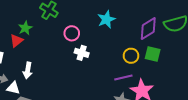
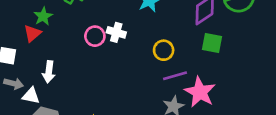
pink circle: (72, 33) -> (95, 36), moved
white cross: (82, 53) -> (116, 32), moved
yellow circle: (131, 56) -> (164, 50), moved

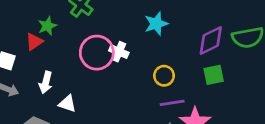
pink circle: (95, 36) -> (97, 53), size x1.6
green square: (212, 43) -> (214, 75), turned -30
white triangle: (31, 96) -> (67, 104), moved

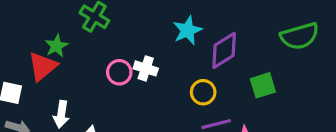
purple diamond: (211, 41) -> (224, 50), moved
red triangle: (34, 42) -> (43, 66), size x1.4
pink circle: (97, 53) -> (119, 72), size x0.6

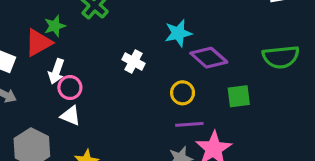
purple diamond: (224, 50) -> (209, 58), turned 63
pink circle: (119, 72) -> (70, 88), moved
white arrow: (61, 114) -> (56, 71), moved

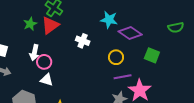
cyan star: (178, 33) -> (109, 20), turned 30
red triangle: (39, 43) -> (50, 25), moved
green semicircle: (281, 57) -> (176, 27), size x0.7
green square: (239, 96) -> (152, 55), turned 35

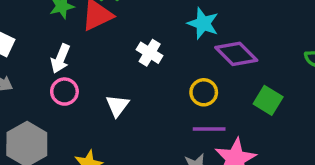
pink circle: (44, 62) -> (64, 92), moved
white triangle: (47, 80) -> (117, 106), moved, turned 40

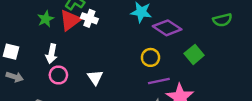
white cross: (150, 53) -> (89, 18), moved
green square: (268, 100) -> (194, 54), turned 30

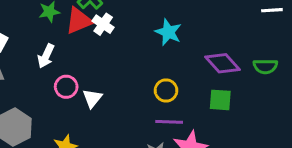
purple diamond: (167, 28) -> (222, 63), moved
green square: (194, 54) -> (220, 100), turned 30
pink circle: (58, 75) -> (66, 87), moved

